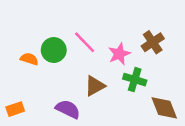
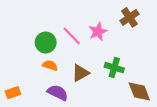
brown cross: (153, 42) -> (130, 17), moved
pink star: (119, 54) -> (98, 32), moved
orange semicircle: (29, 59) -> (50, 65), moved

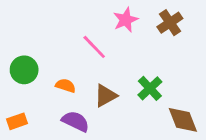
pink star: (98, 32) -> (126, 20), moved
green circle: (46, 42) -> (24, 70), moved
green cross: (114, 68) -> (150, 88), turned 30

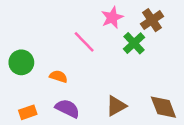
green cross: (150, 88) -> (134, 43), moved
brown triangle: (106, 96) -> (116, 106), moved
orange rectangle: (17, 121) -> (28, 112), moved

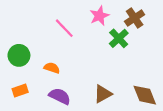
pink line: (84, 42) -> (64, 28), moved
orange rectangle: (28, 112) -> (20, 91), moved

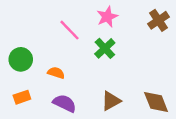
brown cross: (135, 18) -> (158, 20), moved
green cross: (119, 38) -> (105, 48), moved

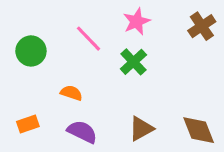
green circle: (21, 59) -> (31, 51), moved

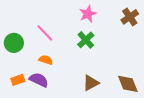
pink line: (88, 39) -> (45, 33), moved
green circle: (31, 51) -> (14, 43), moved
purple semicircle: (82, 132) -> (39, 80), moved

